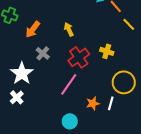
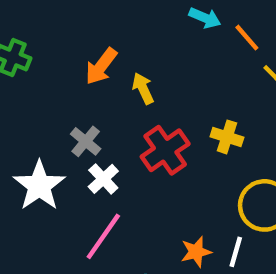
orange arrow: (33, 29) -> (101, 66), moved
pink line: (69, 84) -> (103, 236), moved
white cross: (17, 97) -> (103, 179), moved

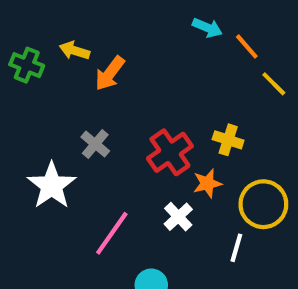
yellow arrow: (143, 88) -> (74, 51), moved, turned -48
white cross: (103, 179) -> (178, 217), moved
orange star: (196, 252) -> (207, 183), moved

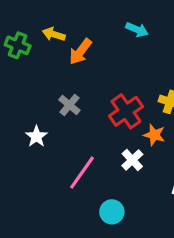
cyan arrow: (207, 28) -> (137, 30), moved
orange star: (207, 183) -> (154, 135), turned 30
white star: (52, 186) -> (36, 136), size x0.6

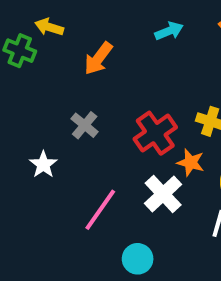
cyan arrow: (137, 30) -> (169, 31), turned -45
yellow arrow: (54, 34) -> (49, 27), moved
white cross: (132, 160) -> (163, 194), size x1.4

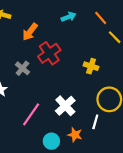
red cross: (155, 133) -> (49, 53), moved
orange star: (191, 163) -> (75, 135), moved

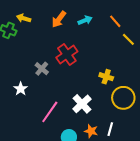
orange arrow: (30, 32) -> (59, 19), moved
yellow cross: (91, 66) -> (106, 77), moved
white line: (95, 122) -> (110, 129), moved

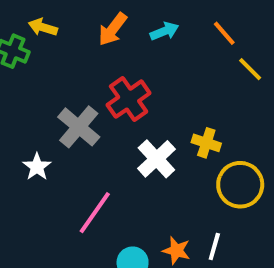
gray cross: (42, 69) -> (79, 127), size x1.5
white cross: (82, 104) -> (156, 159), moved

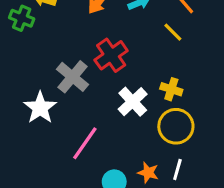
yellow line: (250, 69) -> (173, 32), moved
white star: (37, 167) -> (40, 108), size x1.5
yellow circle: (240, 185) -> (176, 126), moved

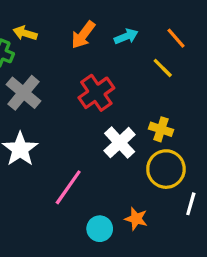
gray cross: (73, 77) -> (23, 93), moved
white line: (177, 169) -> (191, 204), moved

